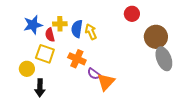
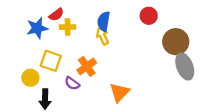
blue semicircle: (77, 29) -> (104, 21), moved
red semicircle: (50, 35) -> (56, 15), moved, turned -112
orange cross: (77, 59) -> (87, 66), turned 30
purple semicircle: (94, 74) -> (72, 83), moved

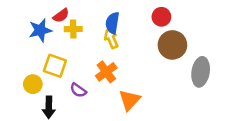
brown circle: (176, 42) -> (172, 45), moved
orange cross: (87, 66) -> (106, 72), moved
gray ellipse: (185, 66) -> (201, 72), turned 30

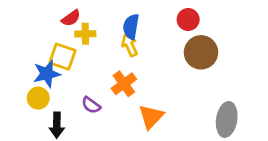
blue star: (40, 30) -> (47, 74), moved
yellow square: (55, 66) -> (62, 57), moved
gray ellipse: (201, 72) -> (227, 119), moved

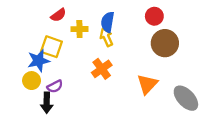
yellow cross: (85, 34) -> (79, 29), moved
purple semicircle: (91, 105) -> (55, 86), moved, turned -63
orange triangle: (151, 117) -> (147, 84), moved
gray ellipse: (227, 119) -> (186, 98), turned -52

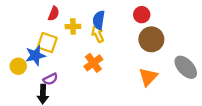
red semicircle: (58, 15) -> (54, 14), turned -32
yellow circle: (32, 81) -> (18, 66), moved
orange triangle: (147, 84) -> (148, 77), moved
gray ellipse: (186, 98) -> (186, 67), moved

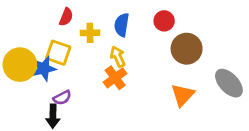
red circle: (142, 15) -> (164, 21), moved
yellow arrow: (98, 34) -> (118, 57), moved
yellow circle: (18, 66) -> (20, 65), moved, size x1.6

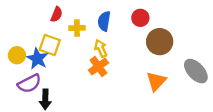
yellow circle: (20, 65) -> (17, 55), size x0.6
blue star: (44, 69) -> (37, 59), turned -30
purple semicircle: (62, 98) -> (29, 84), moved, size x1.5

